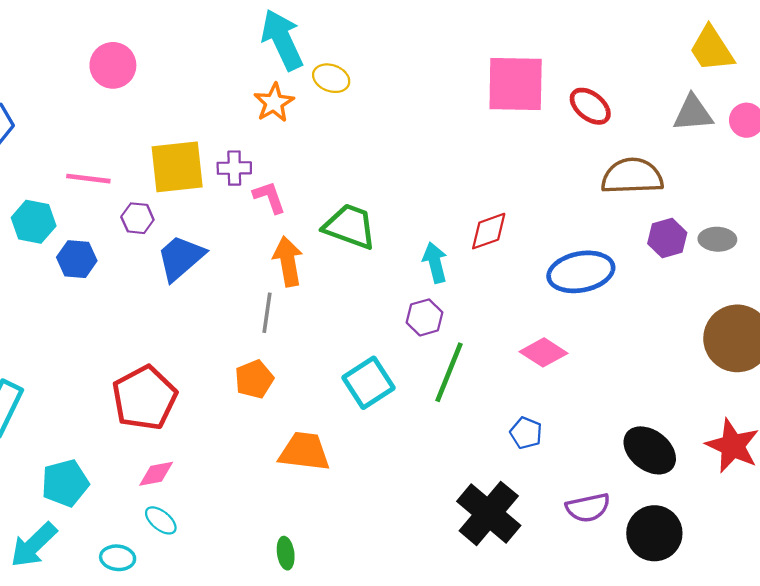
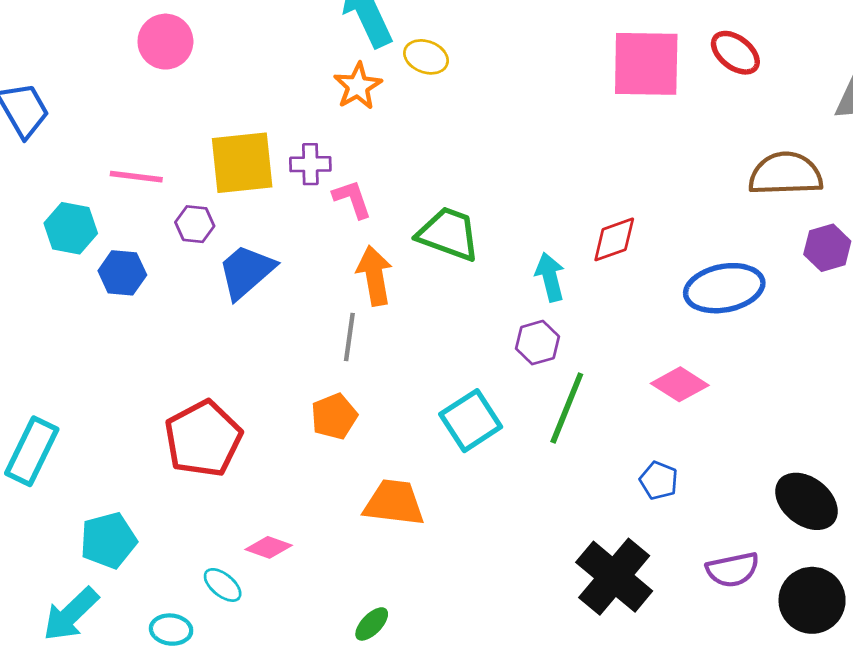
red ellipse: (590, 106) -> (735, 53), moved
pink diamond: (156, 474) -> (269, 547), moved, turned 30
green ellipse: (286, 553) -> (372, 624), turned 52

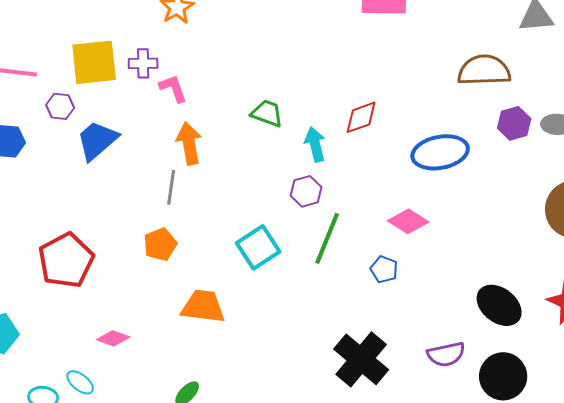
green trapezoid: (448, 234) -> (267, 113), moved, size x0.7
blue pentagon: (659, 480) -> (384, 269), moved
cyan ellipse: (223, 585) -> (80, 382), moved

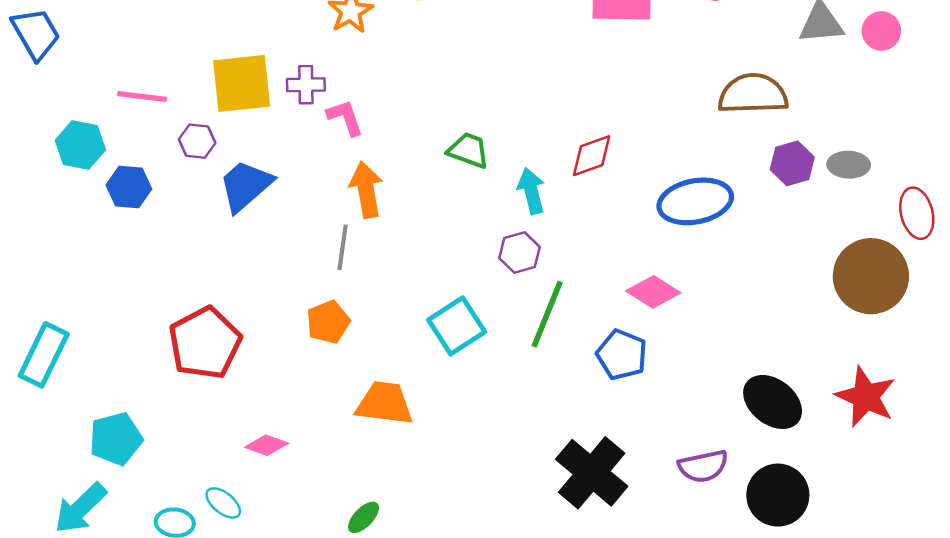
blue pentagon: (384, 269) -> (622, 355), size x1.4

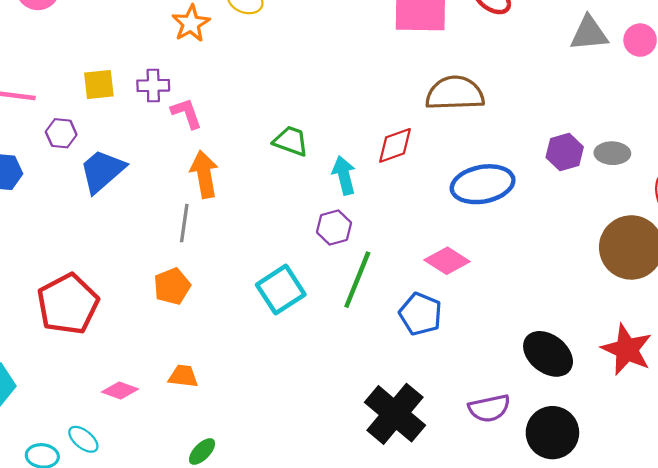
yellow square: (242, 83) -> (99, 84), size x0.6
brown semicircle: (753, 94) -> (455, 93), moved
orange trapezoid: (385, 403) -> (183, 376), moved, size x0.6

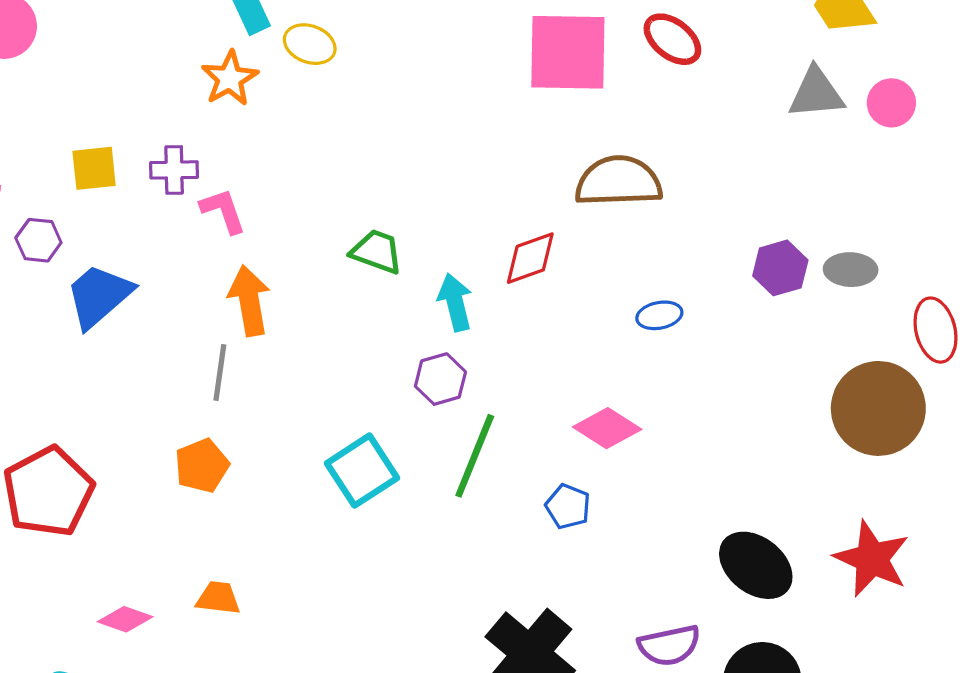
blue ellipse: (483, 184) -> (659, 315), size x0.5
blue pentagon: (420, 314) -> (568, 506), size x0.7

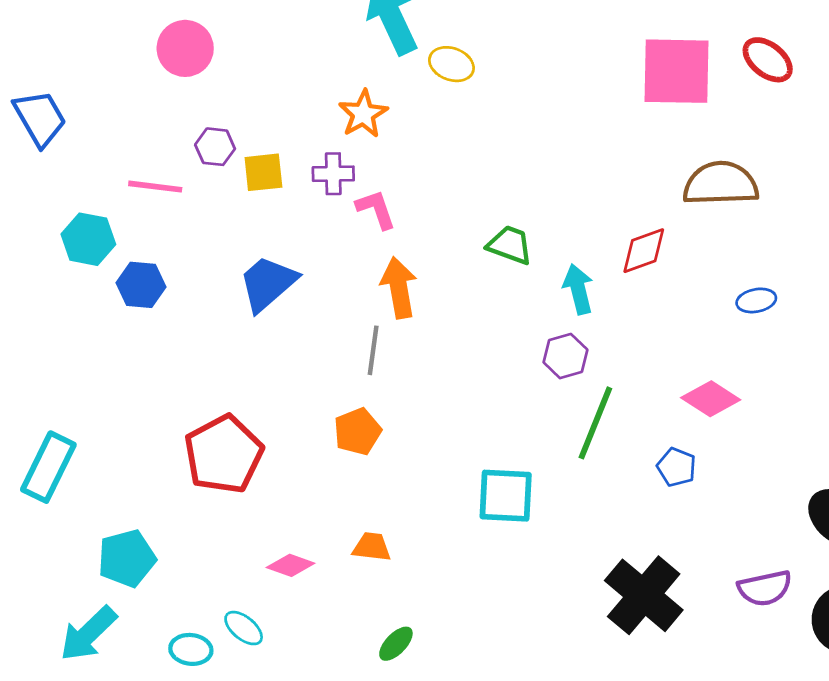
orange star: (230, 78) -> (363, 114), moved
purple hexagon: (38, 240) -> (215, 147), moved
cyan square: (362, 471) -> (506, 496), moved, turned 36

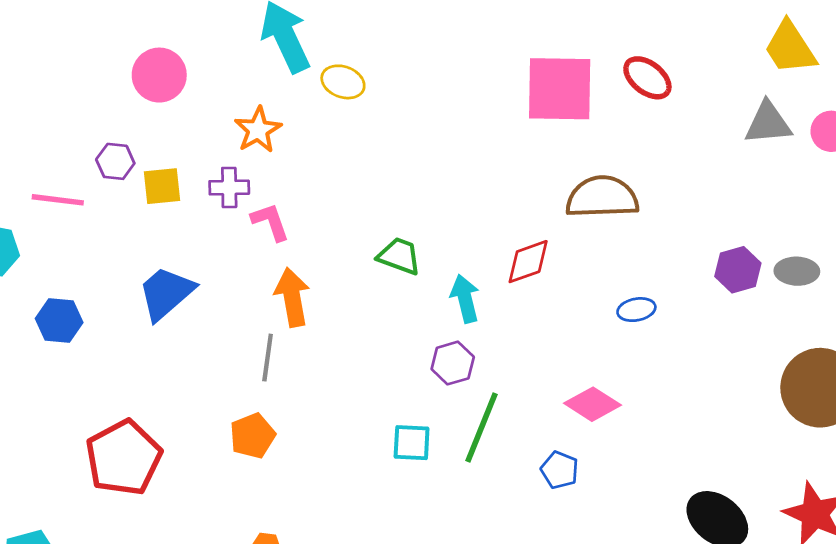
pink circle: (185, 48) -> (159, 75), moved
blue hexagon: (141, 285) -> (59, 321), moved
cyan square: (506, 496) -> (412, 443), moved, size x0.7

